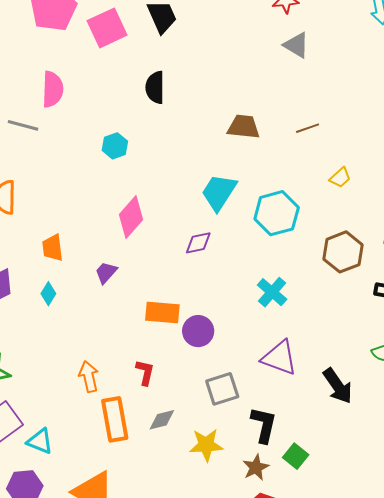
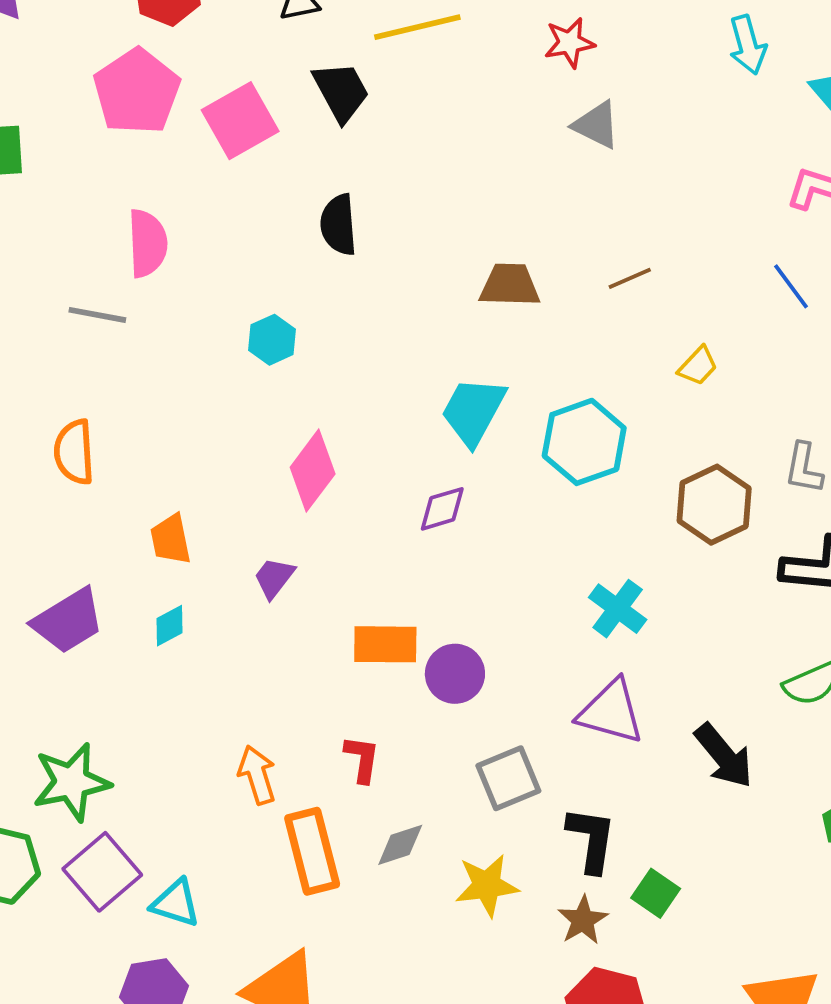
cyan cross: (272, 292) -> (618, 609), moved
cyan diamond: (48, 294) -> (169, 626), turned 35

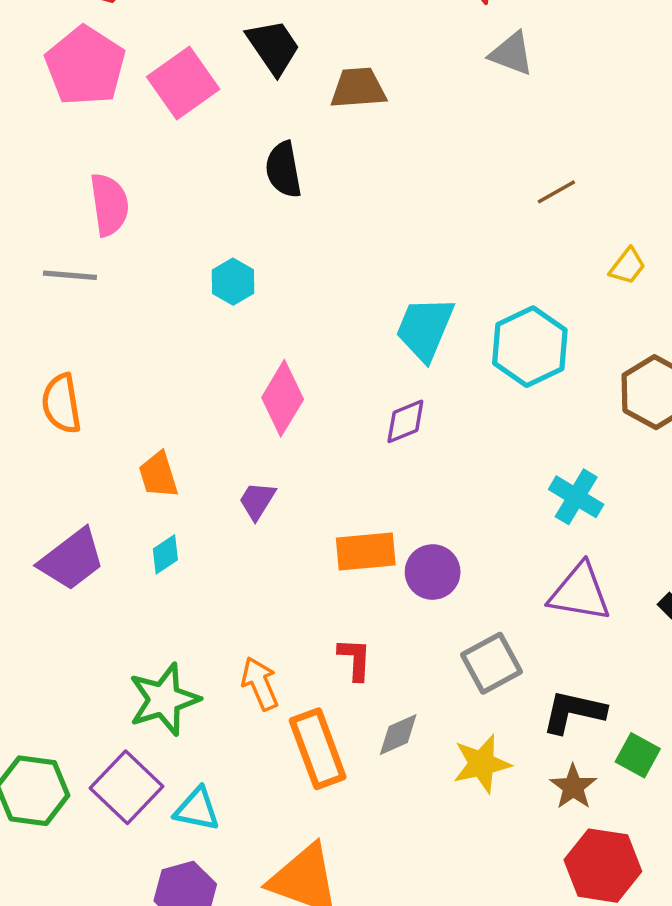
brown trapezoid: (510, 285) -> (358, 88), moved
green star: (71, 782) -> (164, 699), moved
black L-shape: (591, 839) -> (574, 712), turned -80

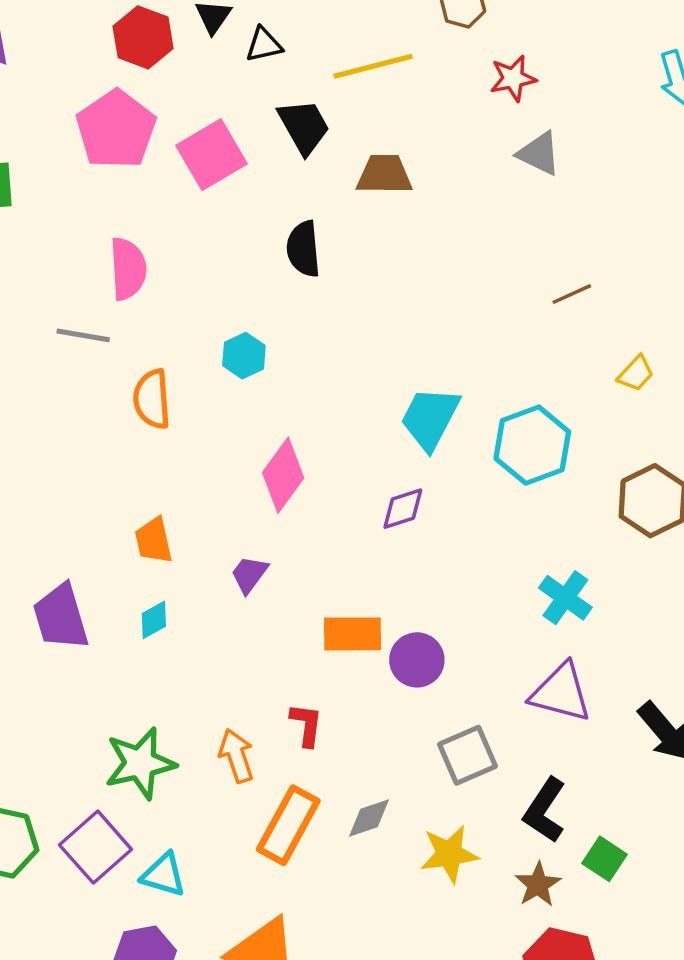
orange semicircle: (61, 404) -> (152, 399), moved
purple trapezoid: (72, 559) -> (61, 617), turned 106
red L-shape: (355, 659) -> (306, 725), moved
black L-shape: (574, 712) -> (545, 810), turned -74
orange rectangle: (318, 749) -> (288, 825), turned 44

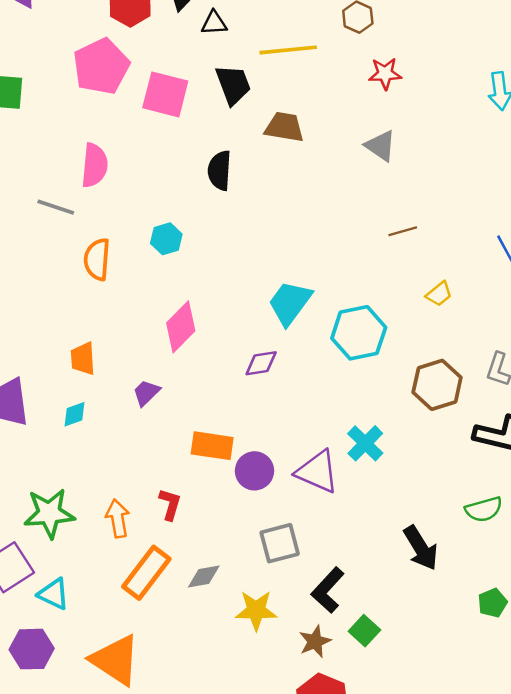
gray triangle: (539, 154) -> (381, 146), moved
pink square: (211, 155) -> (165, 94), turned 36
purple triangle: (561, 693) -> (317, 472), moved

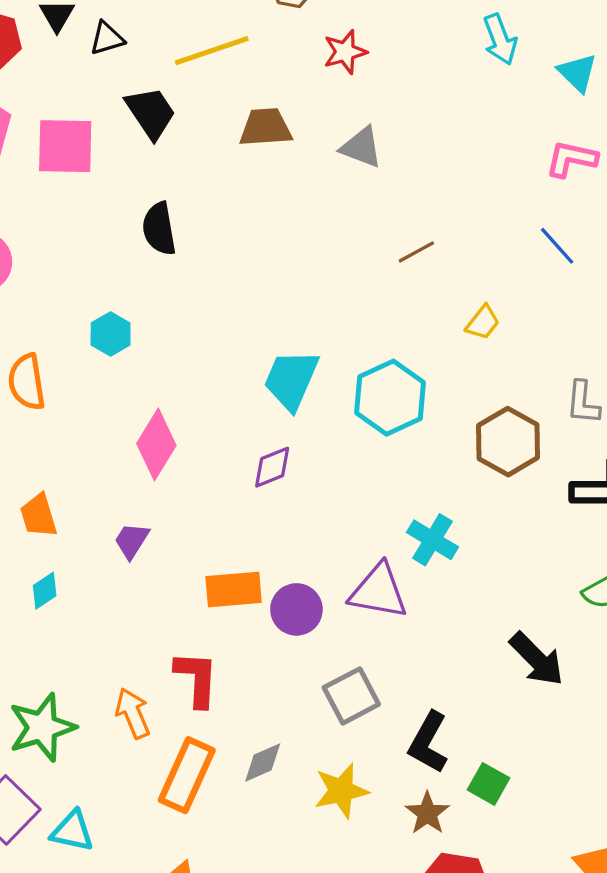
brown trapezoid: (284, 127) -> (266, 127), moved
red L-shape: (170, 504) -> (197, 679), size x1.4

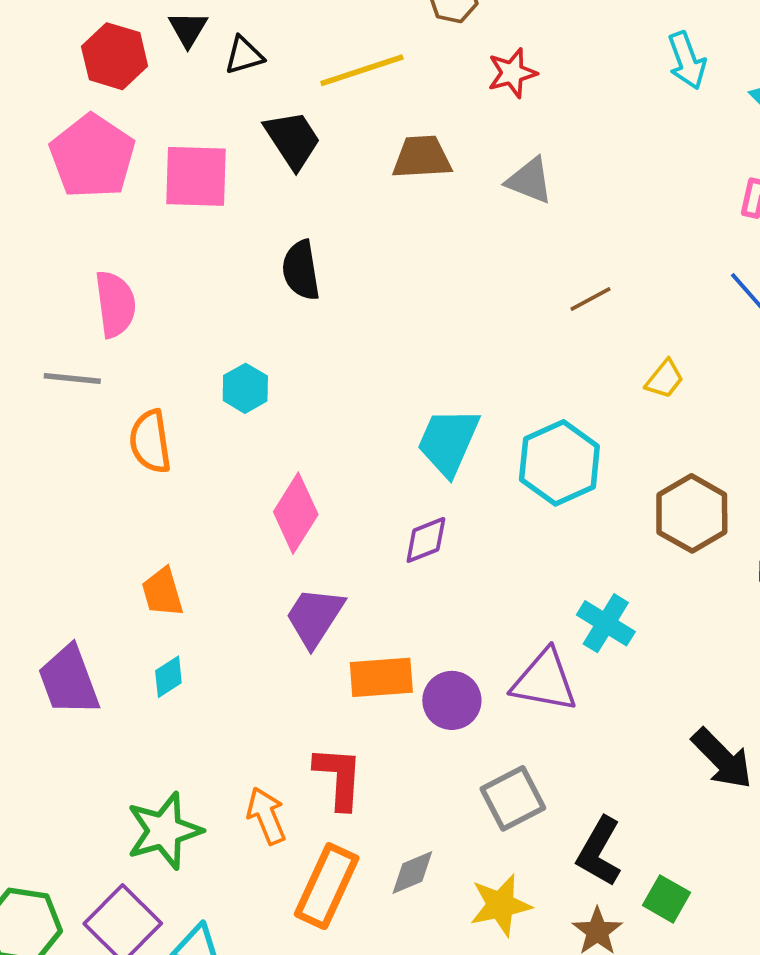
purple trapezoid: (132, 541) -> (315, 617), moved, size x1.5

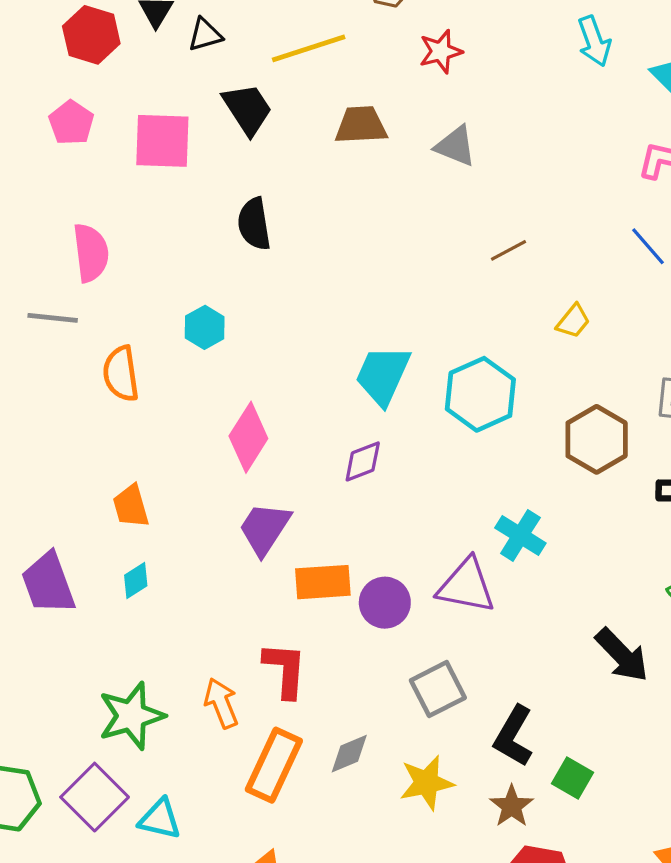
pink pentagon: (92, 156) -> (71, 123), size x0.6

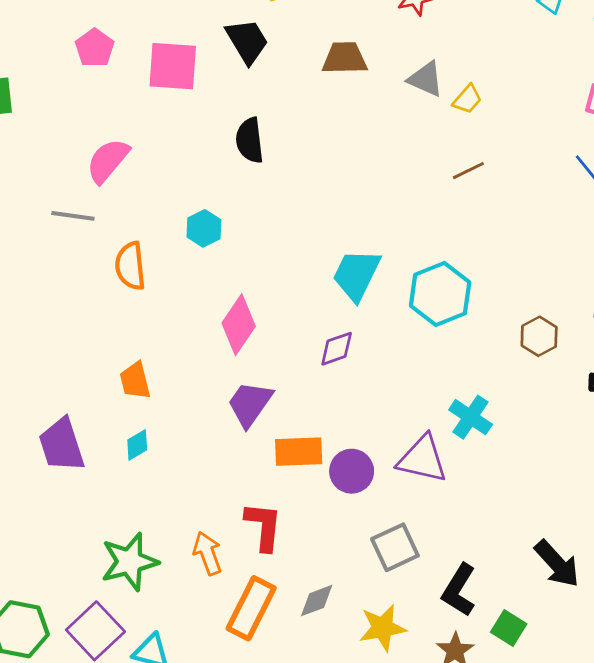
pink semicircle: (91, 253) -> (108, 161), turned -135
yellow trapezoid: (573, 321) -> (467, 99), moved
brown hexagon: (597, 439) -> (539, 336), size x0.7
black arrow: (622, 655) -> (557, 564), moved

